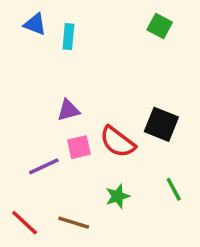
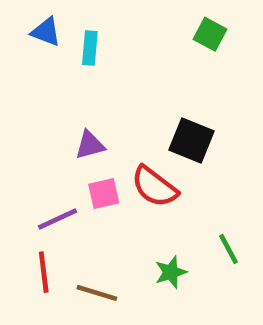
black square: (161, 124) -> (192, 140), moved
green star: (118, 196) -> (171, 272), moved
red line: (25, 223) -> (44, 272), moved, turned 40

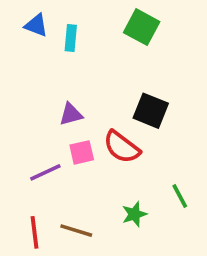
green square: (210, 34) -> (142, 27), moved, size x1.4
red line: (44, 272) -> (34, 232), moved

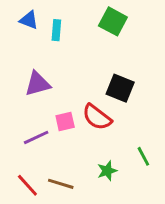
purple triangle: (71, 114) -> (38, 84), moved, size x1.4
red line: (34, 232) -> (27, 185), turned -35

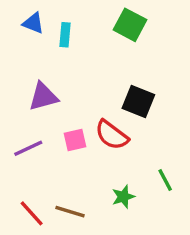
purple line: (36, 137) -> (28, 148), moved

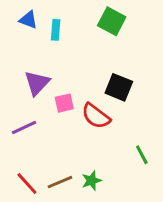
purple triangle: (43, 97) -> (37, 83), turned -32
pink square: (75, 140) -> (64, 103), moved
green star: (123, 197) -> (92, 181), moved
brown line: (70, 212) -> (60, 182), turned -40

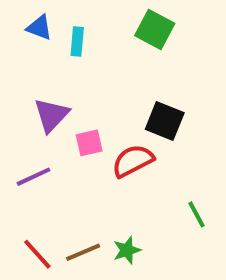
red semicircle: (96, 116) -> (133, 161), turned 116

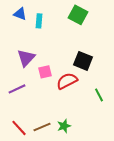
green line: (196, 214) -> (99, 95), moved

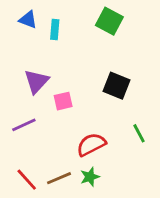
red semicircle: (67, 81) -> (91, 145), moved

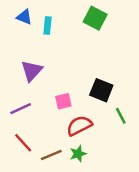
black square: (116, 86) -> (101, 90), moved
pink square: (63, 101) -> (63, 101), moved
red line: (27, 180) -> (23, 143), moved

